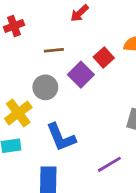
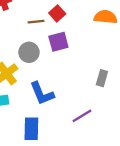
red square: (104, 57) -> (57, 13), moved
purple square: (81, 75) -> (58, 42), turned 30

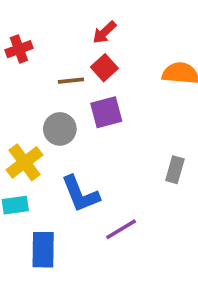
purple line: (82, 116) -> (121, 229), moved
blue rectangle: (31, 129) -> (43, 250), moved

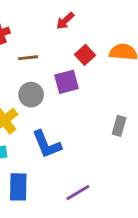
red square: (104, 68) -> (85, 55), moved
brown line: (71, 81) -> (28, 58), moved
purple line: (121, 229) -> (78, 193), moved

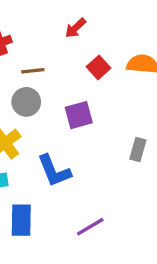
purple square: (67, 82) -> (79, 115), moved
gray circle: (31, 95) -> (26, 102), moved

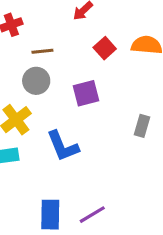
blue rectangle: (21, 220) -> (50, 215), moved
purple line: (90, 227) -> (92, 215), moved

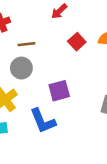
purple square: (86, 93) -> (59, 91), moved

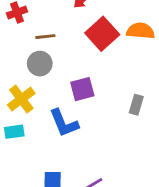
red square: (77, 42) -> (102, 34), size x1.6

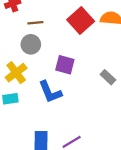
purple square: (82, 89) -> (65, 65), turned 30
gray rectangle: (136, 105) -> (108, 77), turned -63

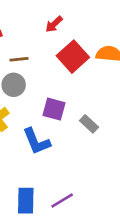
gray rectangle: (108, 77) -> (89, 124), moved

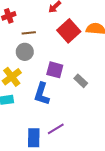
blue L-shape: (37, 141) -> (42, 94), turned 40
purple line: (62, 201) -> (56, 129), moved

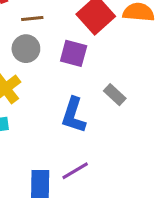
purple square: (55, 70) -> (74, 53), moved
blue L-shape: (42, 94) -> (74, 115), moved

